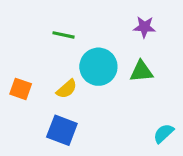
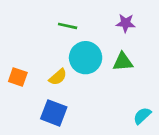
green line: (63, 35) -> (68, 26), moved

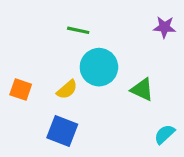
purple star: (126, 23) -> (165, 27), moved
green triangle: (123, 62) -> (142, 89), moved, turned 30

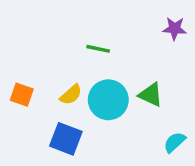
green line: (78, 30) -> (98, 49), moved
cyan circle: (99, 67) -> (108, 100), moved

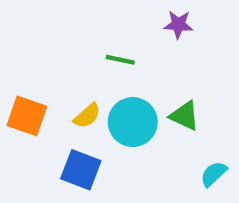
purple star: (174, 28) -> (178, 24), moved
orange square: (22, 95) -> (27, 116), size x1.4

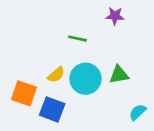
orange square: (27, 116) -> (24, 93), moved
green triangle: (185, 116) -> (119, 75), turned -35

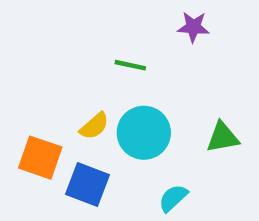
green triangle: (119, 75) -> (223, 137), moved
cyan semicircle: (138, 112) -> (173, 198), moved

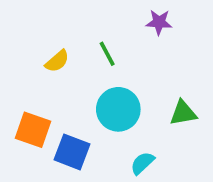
green line: (130, 65) -> (107, 54), turned 50
yellow semicircle: (94, 126) -> (57, 61), moved

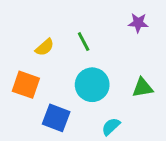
purple star: (159, 22) -> (138, 23), moved
orange square: (33, 130) -> (26, 85), moved

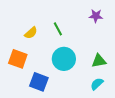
cyan semicircle: (111, 126) -> (97, 84), moved

